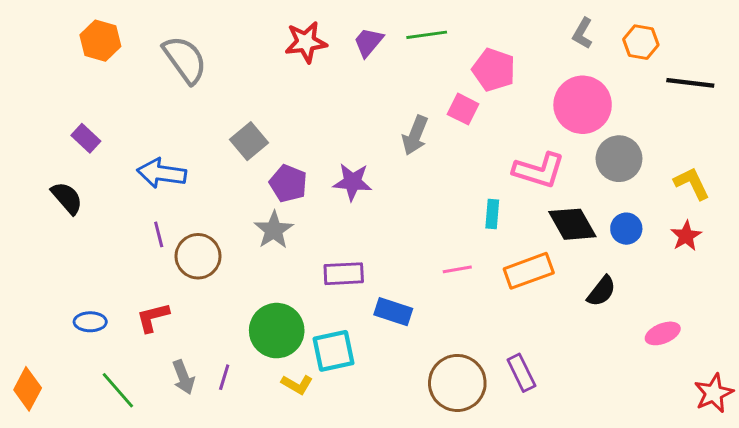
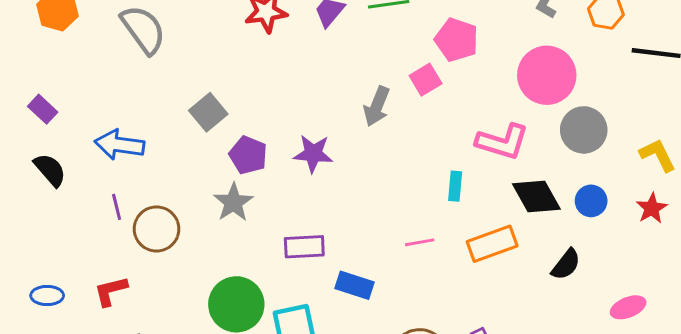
pink square: (463, 109) -> (426, 80), turned 32
black semicircle: (67, 198) -> (50, 170), moved

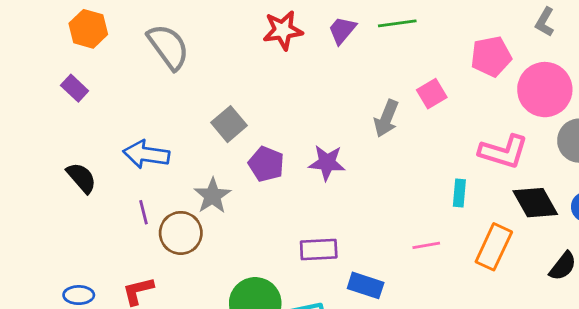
pink pentagon: (457, 40) -> (491, 56), moved, turned -30
purple rectangle: (43, 109) -> (75, 88), moved
gray star: (233, 202) -> (212, 196), moved
orange rectangle: (492, 244) -> (494, 247), turned -45

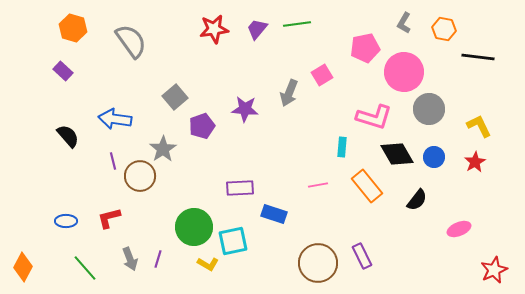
purple star: (327, 163) -> (245, 109), moved
purple pentagon: (266, 164) -> (202, 126), turned 30
orange rectangle: (494, 247) -> (367, 186), turned -64

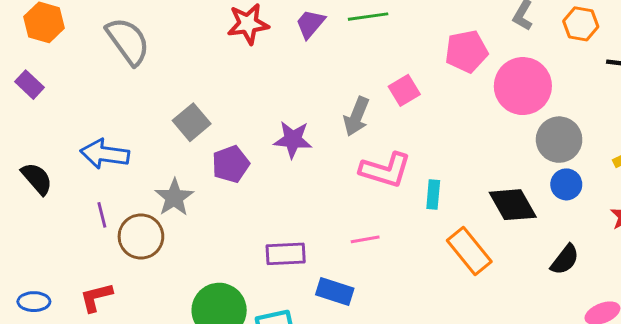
pink L-shape: (374, 117) -> (385, 170), moved
blue circle: (434, 157) -> (566, 184), moved
pink line: (318, 185) -> (365, 239), moved
black semicircle: (417, 200) -> (565, 260), moved

